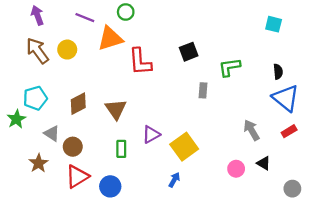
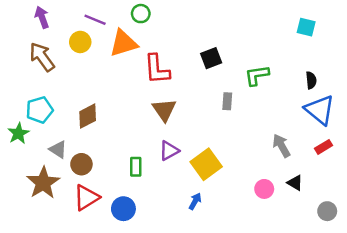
yellow circle: (67, 50) -> (80, 42), moved
brown triangle: (116, 109) -> (164, 110), moved
brown star: (39, 163) -> (43, 183), size x1.5

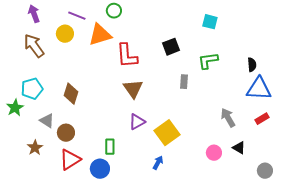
cyan square: (306, 27) -> (210, 22), moved
blue triangle: (320, 110) -> (259, 89), turned -36
brown diamond: (88, 116) -> (71, 94), turned -45
green rectangle: (136, 167) -> (110, 147), moved
brown star: (43, 183) -> (35, 148), size x0.6

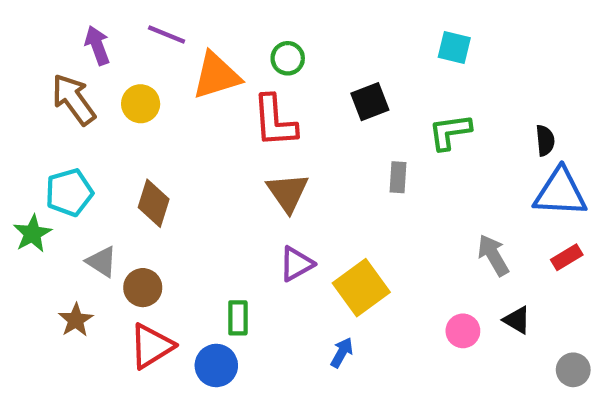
green circle: (114, 11) -> (288, 58), moved
purple arrow: (34, 14) -> (97, 45), moved
yellow circle: (65, 34) -> (141, 104), moved

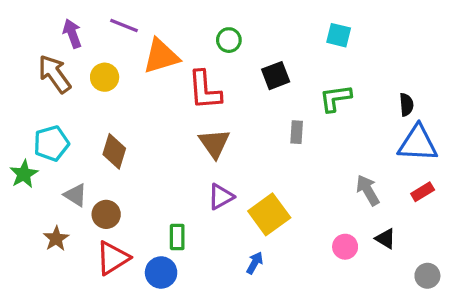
green circle: (288, 58) -> (229, 40), moved

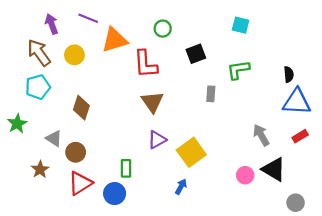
cyan pentagon: (51, 143) -> (38, 87), moved
black triangle: (385, 239) -> (274, 169), size x1.6
gray circle: (427, 276) -> (296, 203), moved

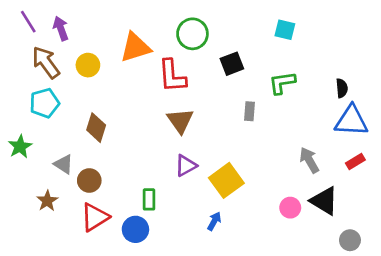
purple line: (88, 18) -> (28, 22), moved, turned 36
green circle: (163, 29) -> (192, 34), size x1.5

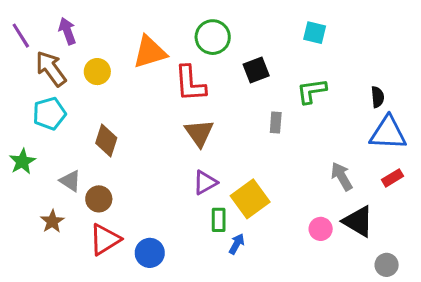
purple line: (28, 22) -> (21, 36), moved
green rectangle: (149, 199) -> (219, 220), moved

